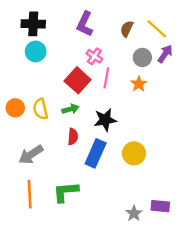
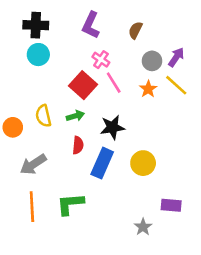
yellow line: (157, 29) -> (176, 85), moved
pink line: (106, 78) -> (114, 83), turned -42
orange circle: (15, 108) -> (13, 127), moved
purple rectangle: (160, 206) -> (171, 205), moved

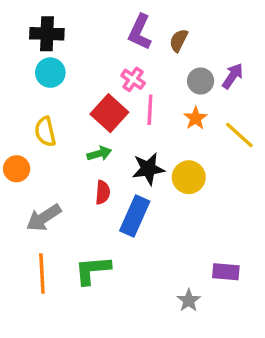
purple L-shape: (91, 25) -> (140, 32), moved
pink line: (114, 83) -> (150, 110), turned 35
yellow line: (176, 85) -> (239, 135), moved
yellow semicircle: (43, 116) -> (45, 132), moved
yellow circle: (143, 163) -> (189, 177), moved

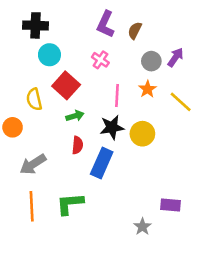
cyan circle: (50, 73) -> (49, 55), moved
pink line: (150, 110) -> (117, 95), moved
red square: (109, 113) -> (66, 85), moved

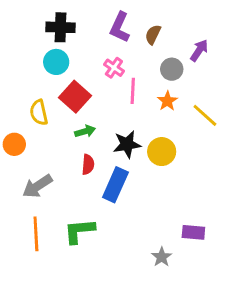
black cross: (35, 25) -> (61, 27), moved
purple arrow: (176, 57) -> (199, 50), moved
pink line: (117, 95) -> (133, 91), moved

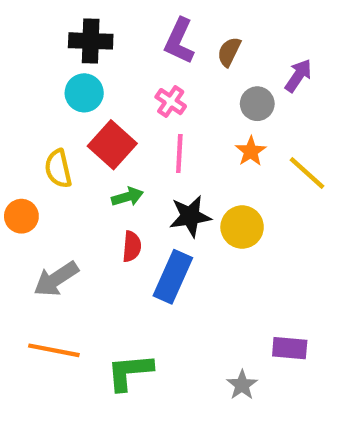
pink line: (133, 91) -> (179, 153), moved
green L-shape: (79, 231) -> (130, 372), moved
orange line: (36, 234) -> (54, 350), turned -76

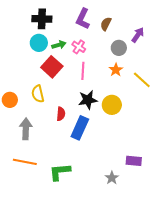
yellow semicircle: (58, 169) -> (38, 94), moved
green arrow: (127, 197) -> (59, 45), moved
gray arrow: (56, 279) -> (26, 129), turned 125

